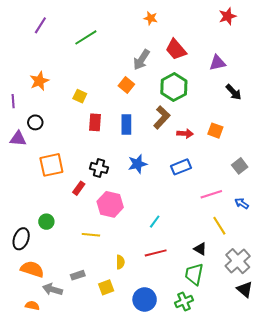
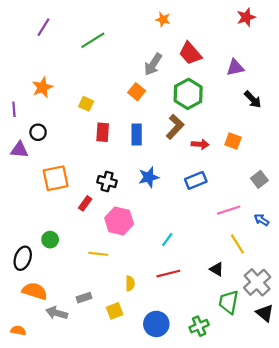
green trapezoid: (194, 274) -> (229, 302), moved
orange semicircle: (32, 306) -> (18, 331), moved

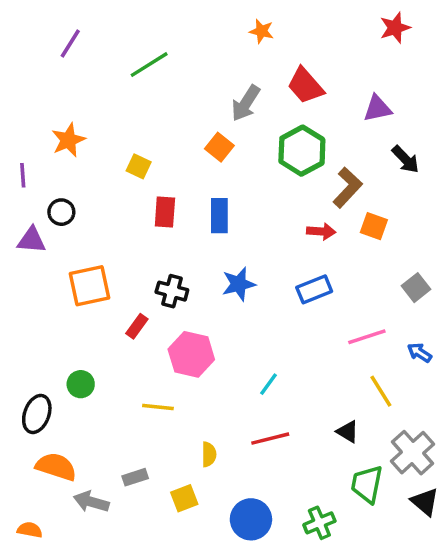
brown L-shape: (175, 127) -> (348, 187), moved

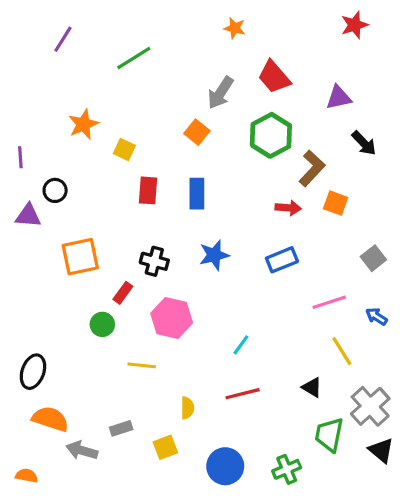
orange star: (68, 140) -> (83, 124), moved
green circle: (81, 384) -> (102, 324), moved

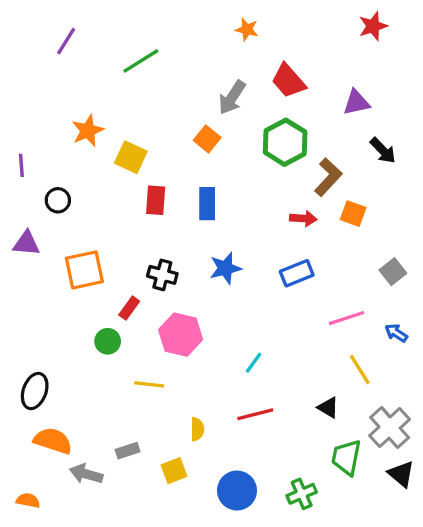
yellow square: (124, 149) -> (131, 157), size x1.4
purple triangle: (28, 216) -> (26, 243), moved

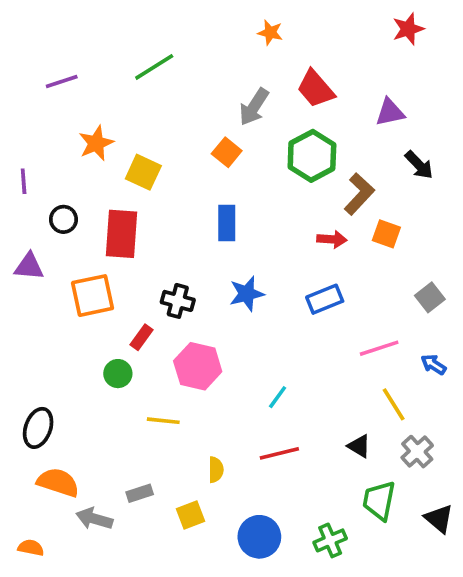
purple line: (66, 41) -> (62, 81), moved, turned 40
red rectangle: (156, 200) -> (122, 234), moved, size x1.5
gray cross: (390, 428) -> (417, 452), moved, size x0.7

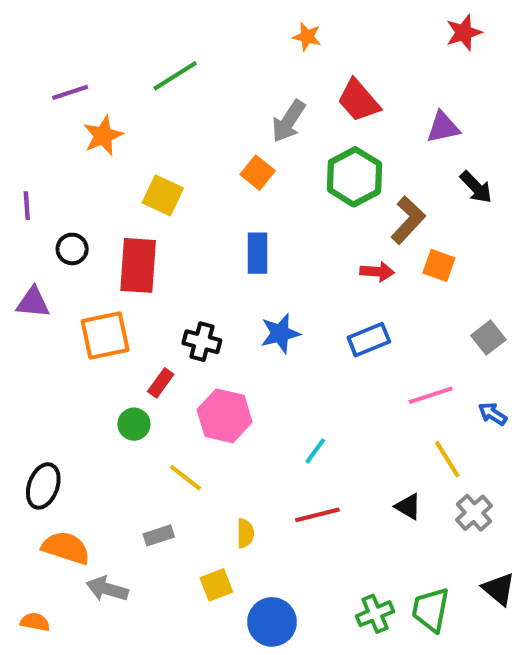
orange star: (96, 143) -> (103, 136), moved
yellow line: (163, 421) -> (185, 478), turned 32
gray rectangle: (140, 493) -> (159, 535), moved
green trapezoid: (379, 501) -> (431, 610), moved
blue circle: (259, 537) -> (272, 622), moved

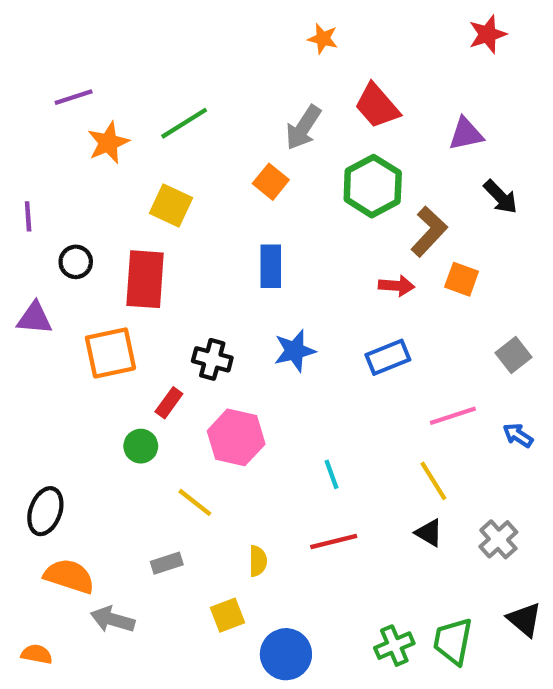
green line: (175, 76) -> (184, 123), moved
cyan line: (315, 451) -> (331, 474), turned -56
yellow line: (447, 459) -> (433, 481), moved

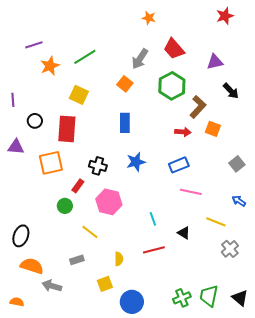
pink line: (453, 416) -> (191, 192), moved, turned 30
yellow line: (433, 481) -> (216, 222), moved, turned -36
black triangle: (429, 533) -> (184, 233), moved
black triangle: (524, 620) -> (240, 298), moved

